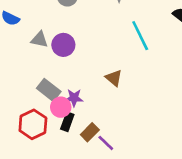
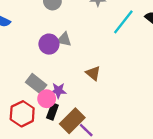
cyan line: (140, 36) -> (123, 22), moved, turned 64
gray triangle: (40, 40) -> (64, 39), moved
brown rectangle: (90, 132) -> (72, 121), size x1.5

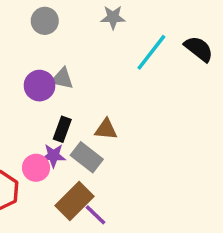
brown triangle: (93, 73) -> (106, 129), turned -35
gray rectangle: (36, 84) -> (87, 157), moved
black rectangle: (52, 112) -> (62, 129), moved

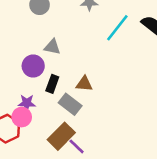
purple circle: (40, 86) -> (33, 66), moved
purple star: (54, 156) -> (27, 103), moved
pink circle: (36, 168) -> (22, 117), moved

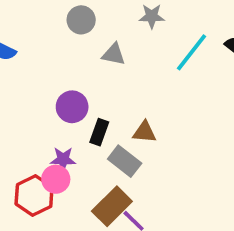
gray triangle: (52, 47) -> (114, 54), moved

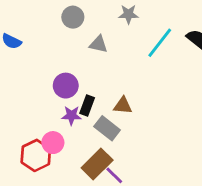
purple star: (63, 159) -> (71, 116), moved

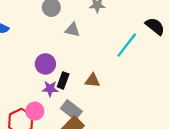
cyan line: (160, 43) -> (127, 45), moved
gray rectangle: (107, 128) -> (71, 110), moved

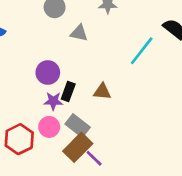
pink circle: (35, 111) -> (49, 127), moved

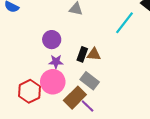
black rectangle: (68, 92) -> (82, 54), moved
gray rectangle: (78, 126) -> (90, 81), moved
pink circle: (49, 127) -> (53, 82), size x1.5

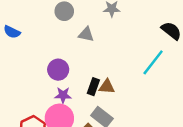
cyan line: (124, 23) -> (153, 62), moved

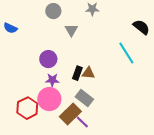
gray triangle: (86, 34) -> (71, 30), turned 48
cyan line: (153, 62) -> (126, 53), turned -70

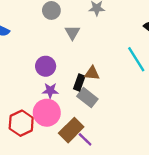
brown triangle: (88, 73) -> (92, 73), moved
gray rectangle: (84, 98) -> (87, 98), moved

